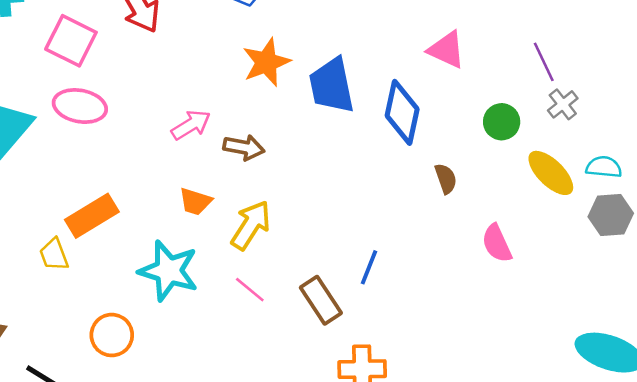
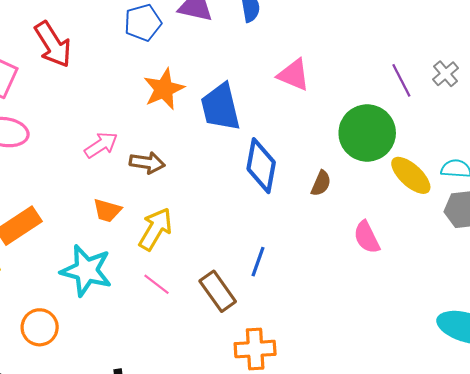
pink triangle: (447, 50) -> (294, 75), moved
gray cross: (563, 104) -> (446, 74), moved
blue diamond: (402, 112) -> (261, 166), moved
green circle: (502, 122) -> (367, 133), size x1.8
brown semicircle: (446, 179) -> (321, 183), turned 45

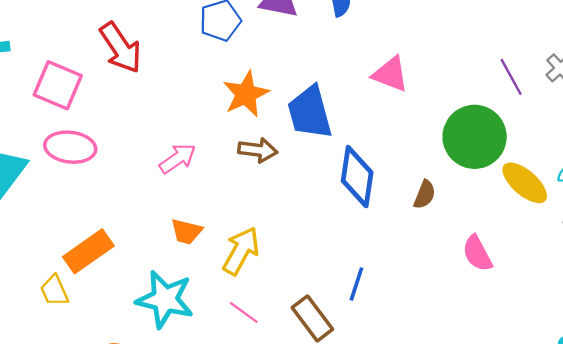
brown arrow: (147, 163) -> (258, 150), moved

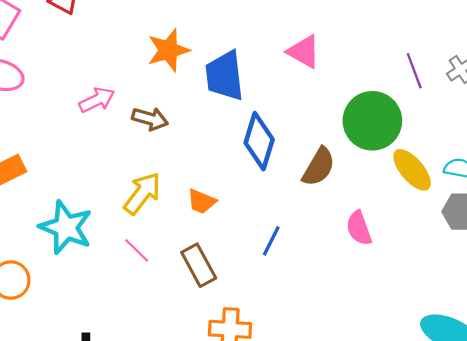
brown arrow: (258, 150) -> (150, 119), moved
brown semicircle: (425, 195) -> (319, 167), size x1.5
orange trapezoid: (186, 232) -> (201, 201), moved
blue line: (356, 284) -> (271, 241), moved

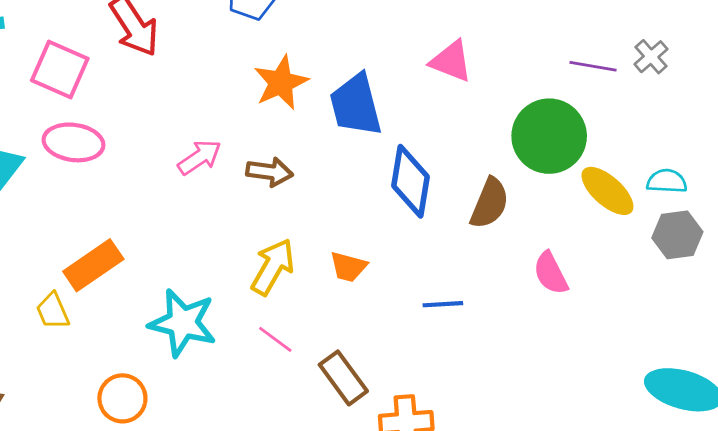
purple line: (414, 71) -> (593, 66), turned -52
blue line: (271, 241) -> (443, 304), turned 68
brown rectangle: (199, 265) -> (343, 378), moved

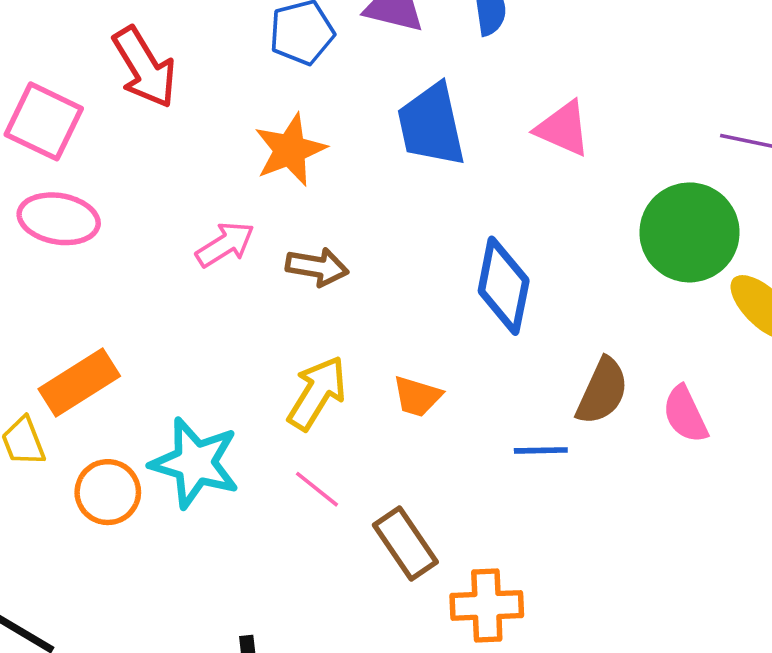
orange star: (281, 83) -> (290, 150), moved
blue trapezoid: (356, 105) -> (431, 125), moved
brown semicircle: (490, 203) -> (602, 391), moved
orange circle: (122, 398) -> (108, 492), moved

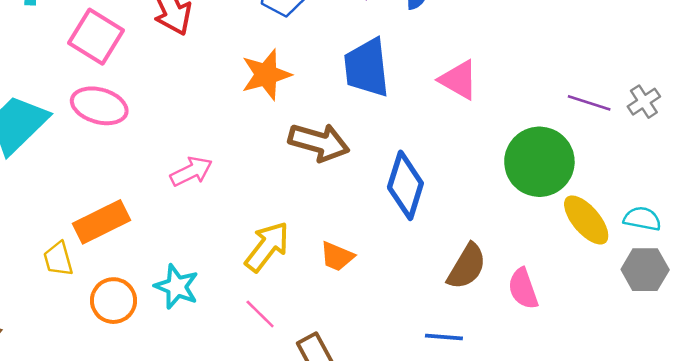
pink arrow: (225, 244) -> (191, 171), moved
brown arrow: (317, 267) -> (319, 142), moved, size x1.4
blue line: (541, 450) -> (444, 337), moved
cyan star: (195, 463) -> (177, 287), size x0.7

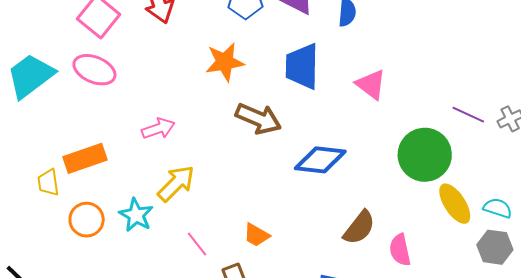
blue diamond: (405, 185) -> (320, 160), turned 72
yellow arrow: (267, 247) -> (176, 183), moved
orange trapezoid: (337, 256) -> (256, 235), moved

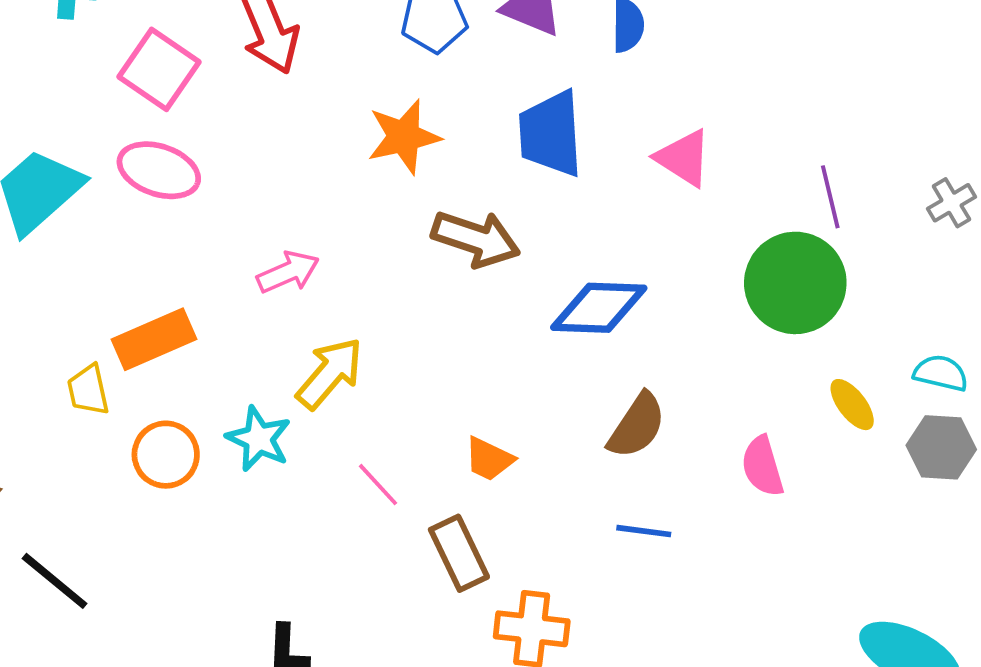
purple line: (468, 115) -> (830, 197), moved, turned 56
yellow ellipse: (455, 204) -> (852, 405), moved, size x0.7
brown semicircle: (359, 228) -> (637, 426), moved

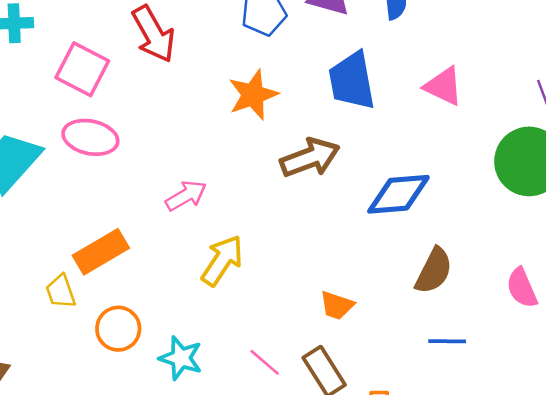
brown arrow: (476, 239) -> (310, 158), turned -32
cyan star: (259, 439) -> (181, 358), moved
pink line: (378, 485) -> (265, 362), moved

